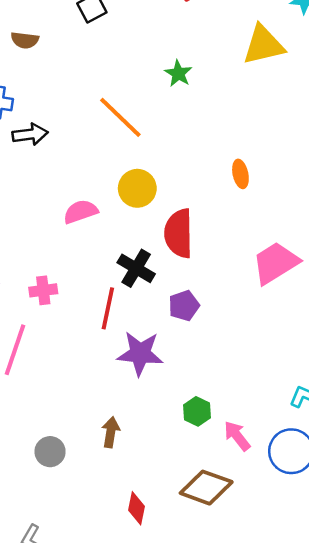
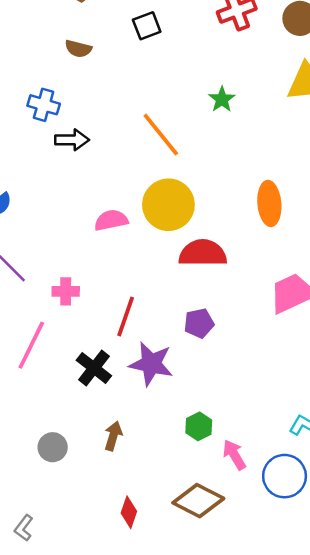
orange ellipse: (240, 174) -> (269, 203), size x1.6
yellow circle: (137, 188) -> (168, 205), size x1.4
red semicircle: (179, 233) -> (203, 253), turned 84
black cross: (136, 268) -> (94, 368), moved

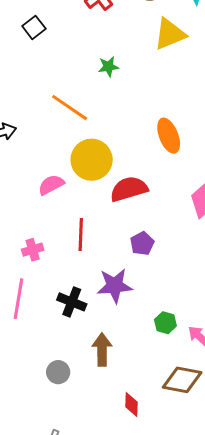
green star: (222, 99) -> (108, 67), turned -30
red line: (126, 317) -> (81, 235), moved
brown arrow: (113, 436) -> (102, 350), size x1.4

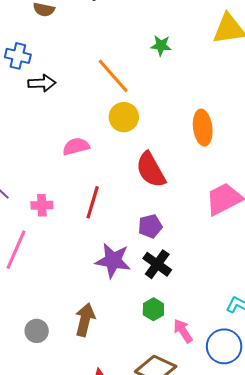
yellow circle: (92, 160) -> (124, 117), moved, size x0.7
red semicircle: (129, 189) -> (151, 170), turned -117
black cross: (72, 302) -> (157, 264), moved

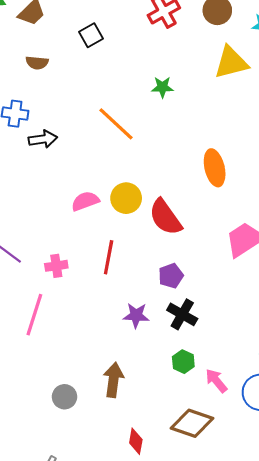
yellow circle: (124, 117) -> (126, 198), moved
purple star: (113, 261) -> (136, 315), size x0.7

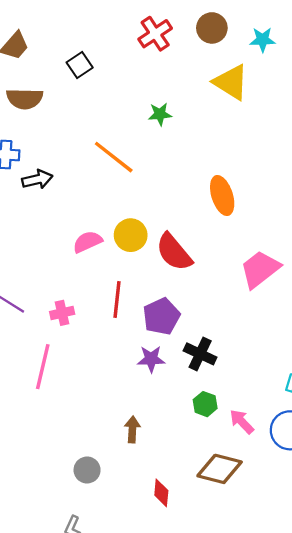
yellow triangle: (231, 62) -> (231, 82), turned 51
brown semicircle: (37, 63) -> (25, 99), size x1.5
purple pentagon: (171, 276) -> (161, 316), moved, size x1.4
brown arrow: (113, 380) -> (132, 429), size x0.7
gray circle: (65, 397) -> (87, 470), moved

